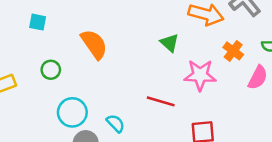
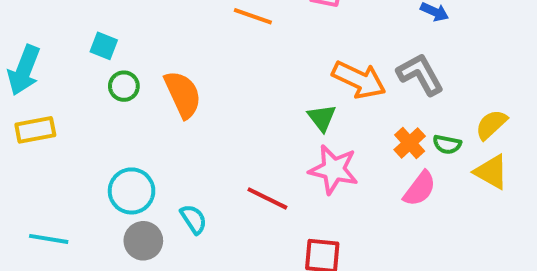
green triangle: (170, 43) -> (322, 118), moved
orange cross: (233, 51) -> (410, 143), moved
green circle: (51, 70) -> (124, 86), moved

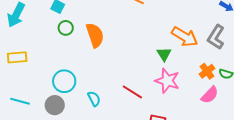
gray L-shape: (420, 74) -> (216, 37), turned -125
yellow rectangle: (35, 130) -> (17, 57), moved
gray circle: (143, 241) -> (55, 105), moved

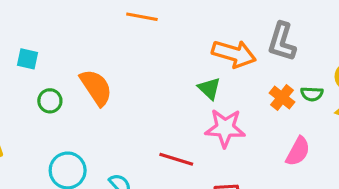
green circle: (66, 28) -> (50, 101), moved
pink semicircle: (210, 95) -> (298, 151), moved

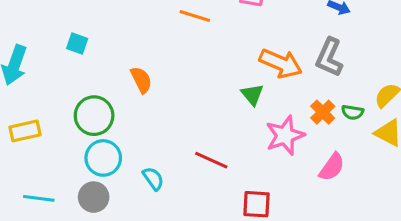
orange semicircle: (96, 87) -> (141, 80), size x0.7
green circle: (50, 101) -> (94, 116), moved, size x1.6
pink star: (225, 128) -> (285, 135), moved, turned -30

